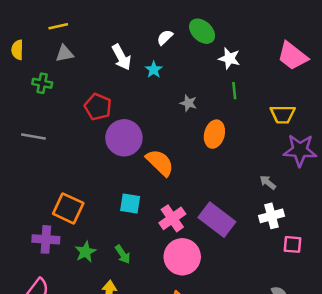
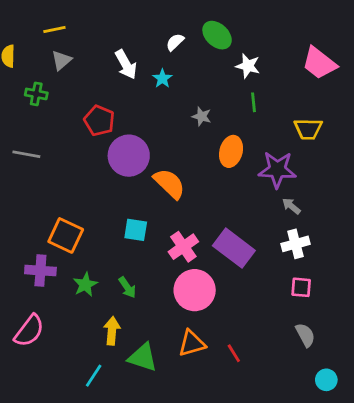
gray triangle: (64, 54) -> (61, 60), turned -30
purple star: (300, 150) -> (277, 170), moved
pink square: (293, 244) -> (301, 287), moved

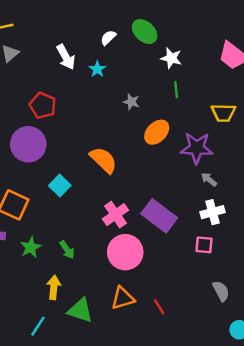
orange ellipse: (231, 151) -> (157, 132), turned 30
purple circle: (129, 156) -> (28, 144), moved
cyan square: (136, 230) -> (60, 185), moved, turned 35
pink square: (301, 287) -> (204, 245), moved

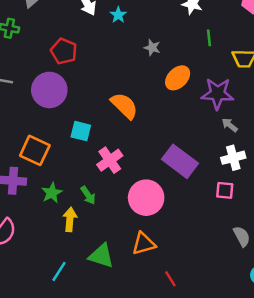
green line: (176, 90) -> (209, 38), moved
cyan square: (60, 185) -> (81, 131), turned -30
pink cross: (116, 215) -> (110, 160), moved
yellow arrow: (54, 287) -> (70, 219), moved
red line: (159, 307) -> (170, 279), moved

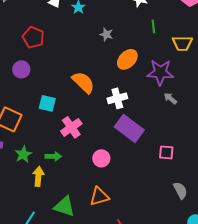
purple circle: (49, 90) -> (21, 69), size x0.6
white cross: (233, 158) -> (117, 98), moved
green arrow: (88, 195) -> (53, 156), turned -56
pink circle: (146, 198) -> (101, 158), size x0.6

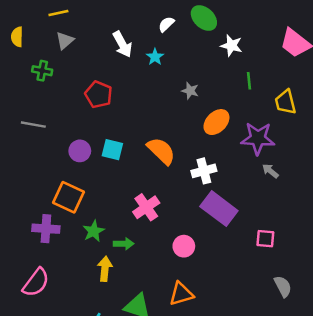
yellow trapezoid: (182, 43) -> (285, 102), turned 75
purple circle: (21, 69) -> (80, 151), moved
cyan square: (47, 103) -> (112, 150), moved
green star: (23, 154) -> (94, 231), moved

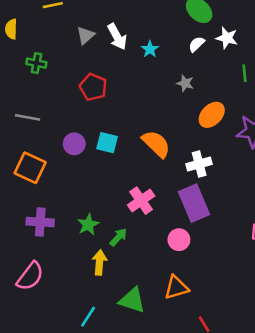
white semicircle: (166, 24) -> (197, 44), moved
gray triangle: (65, 41) -> (86, 35), moved
orange square: (68, 197) -> (30, 168), moved
purple rectangle: (219, 209) -> (194, 203), moved, turned 30
green arrow: (124, 244) -> (118, 237), turned -48

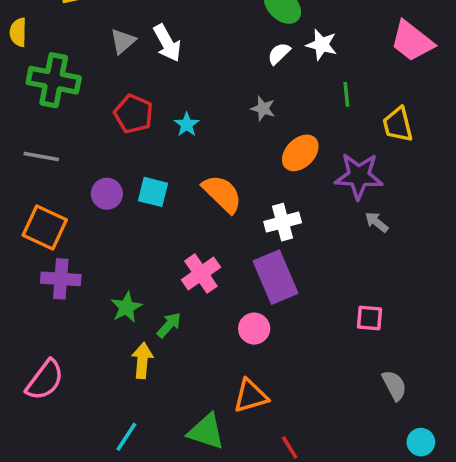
cyan star: (150, 49) -> (187, 125), moved
green cross: (36, 63) -> (54, 80), size x1.8
purple cross: (40, 222) -> (61, 279), moved
green triangle: (132, 300) -> (206, 431), moved

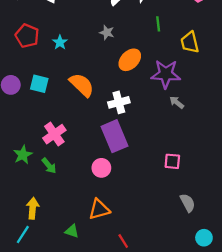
pink cross: (201, 274) -> (54, 134), moved
green arrow: (169, 325) -> (49, 166), turned 98
yellow arrow: (142, 360) -> (33, 208), moved
green triangle: (206, 431) -> (72, 231), size x0.6

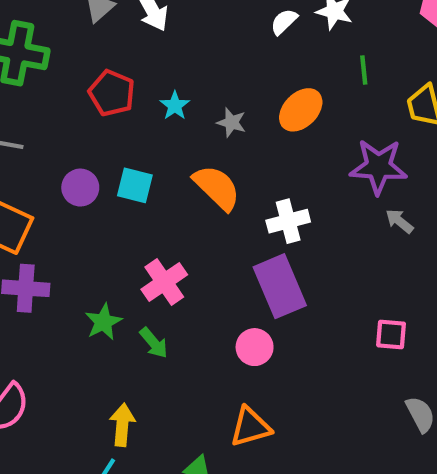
gray star: (107, 33) -> (231, 122), moved
orange ellipse: (130, 60) -> (301, 110), moved

